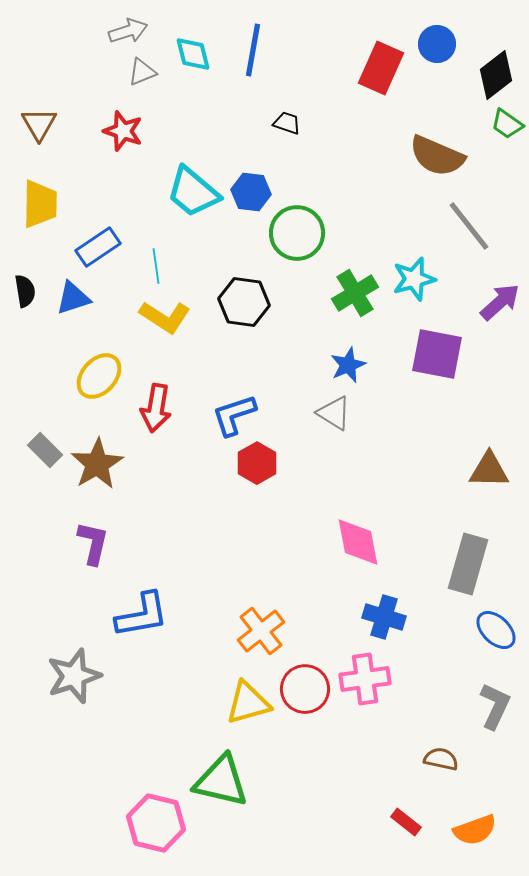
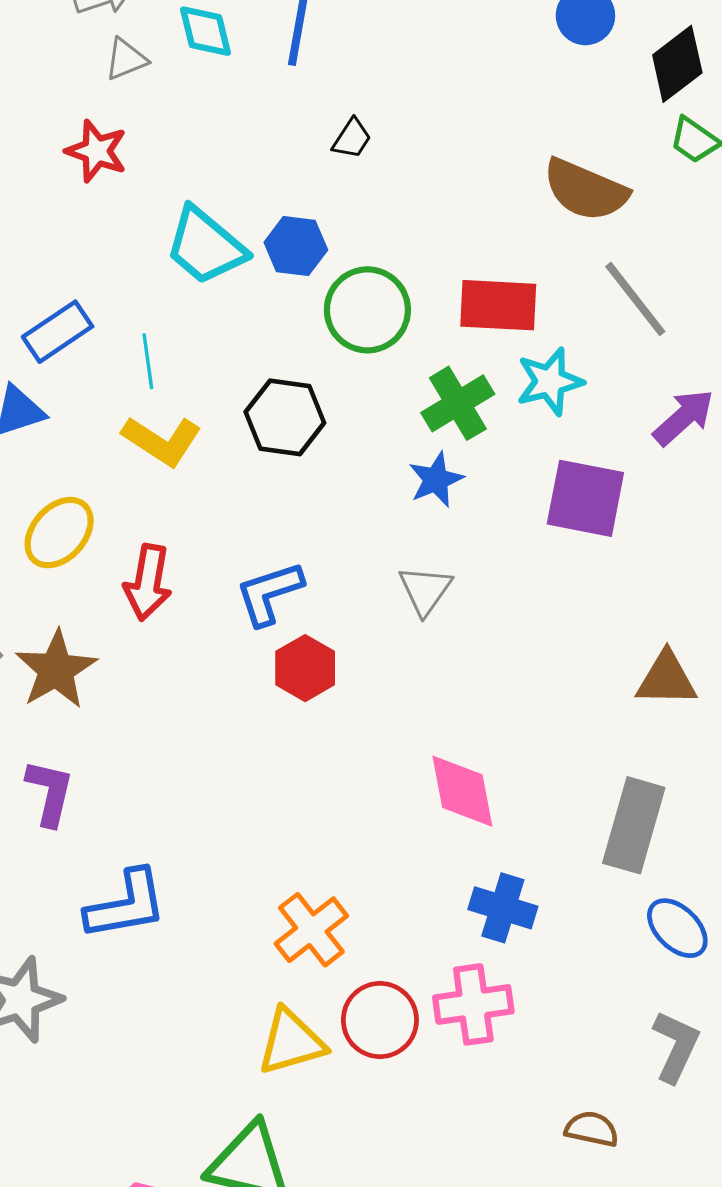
red rectangle: (381, 68) -> (498, 305), moved, turned 69
black trapezoid: (287, 123) -> (352, 139), turned 104
blue star: (348, 365) -> (436, 480), moved
gray triangle: (334, 413) -> (425, 590), turned 33

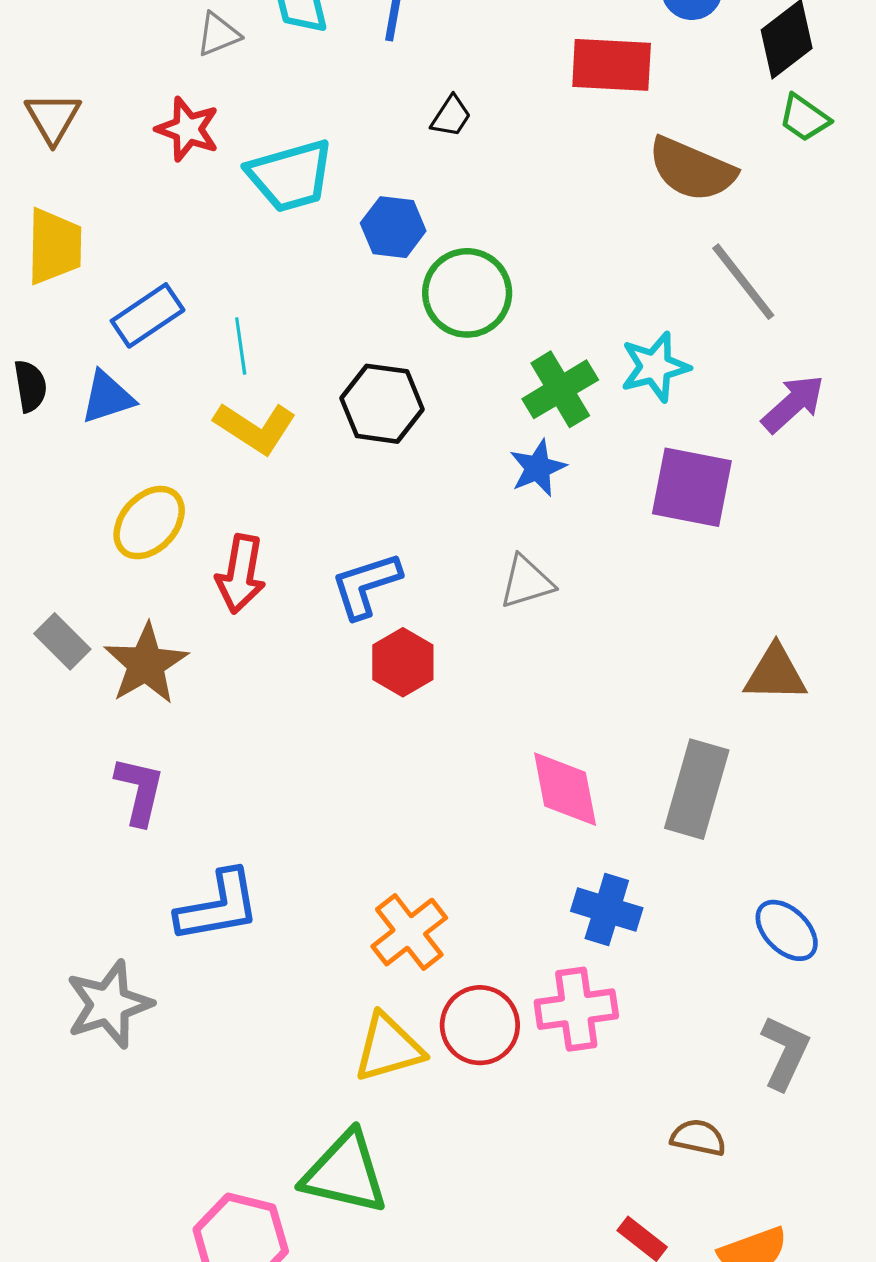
cyan trapezoid: (205, 246) -> (290, 176), moved, turned -56
red rectangle: (498, 305) -> (612, 65), moved
gray triangle: (425, 590) -> (526, 582), turned 38
gray rectangle: (634, 825) -> (697, 789), moved

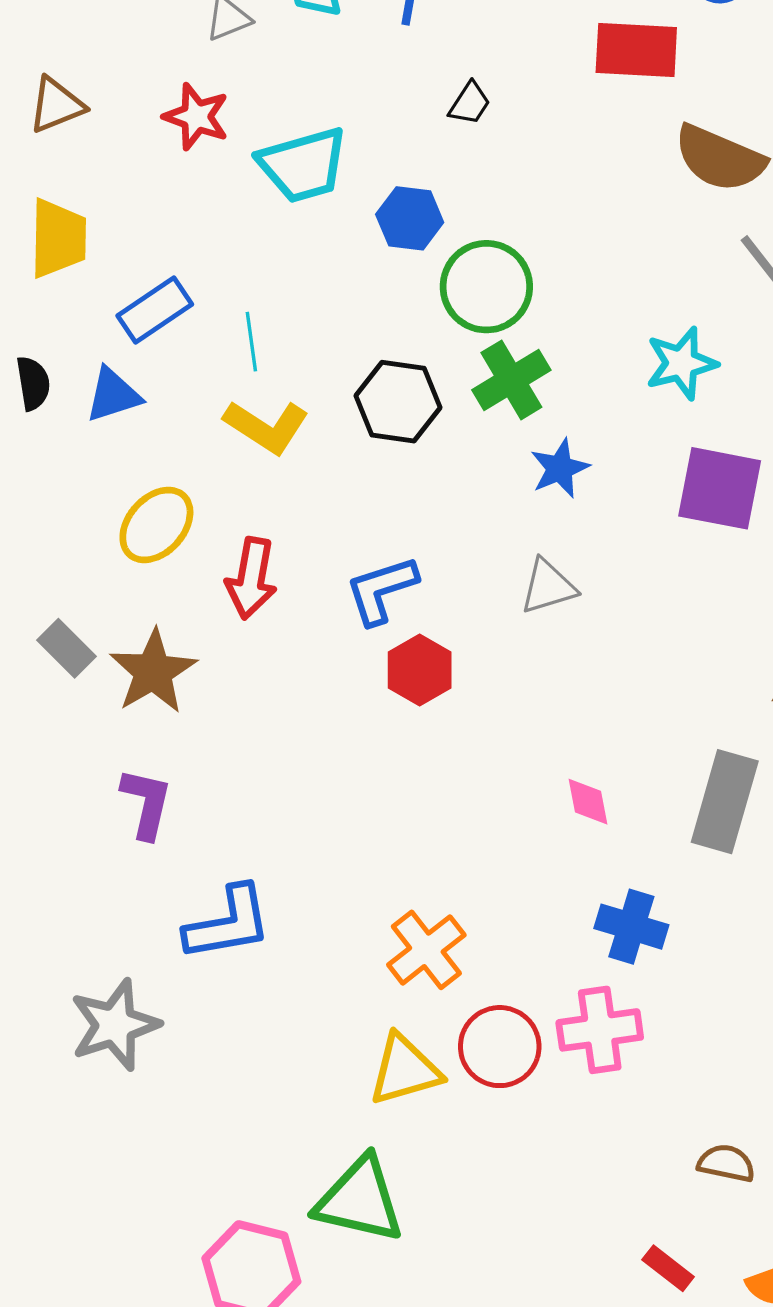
brown triangle: (53, 118) -> (56, 105), turned 38
green cross: (560, 389) -> (511, 380), moved
pink diamond: (565, 789) -> (588, 802), size x0.6

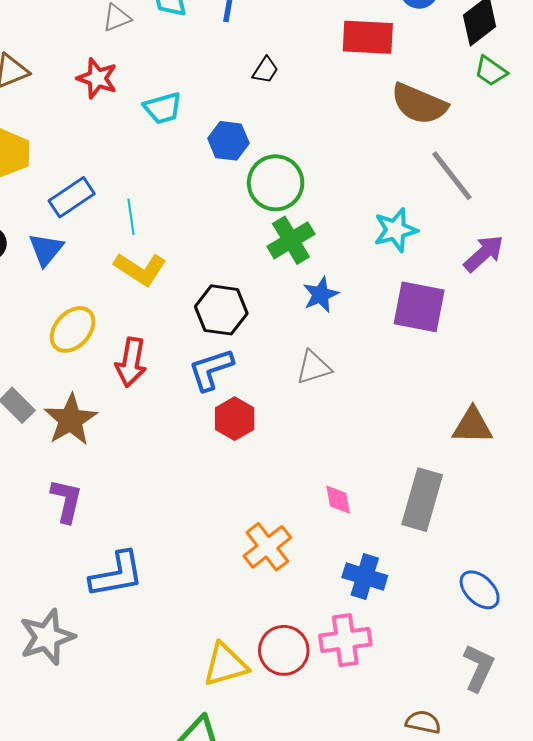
cyan trapezoid: (303, 165) -> (163, 108), size x0.7
blue triangle: (113, 395) -> (46, 249), turned -33
black hexagon: (398, 402) -> (221, 310), moved
orange cross: (426, 950) -> (267, 547), moved

